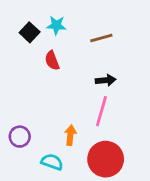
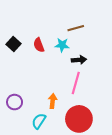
cyan star: (56, 25) -> (62, 45), moved
black square: (30, 32) -> (13, 44), moved
cyan semicircle: (52, 162) -> (39, 121), turned -77

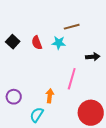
black arrow: (79, 60) -> (93, 57), moved
red circle: (79, 119) -> (91, 113), moved

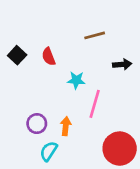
cyan star: (59, 43) -> (76, 80), moved
black arrow: (93, 57) -> (122, 64), moved
purple circle: (14, 97) -> (37, 124), moved

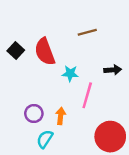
red semicircle: (49, 57) -> (45, 52), size x1.6
black arrow: (122, 64) -> (113, 70), moved

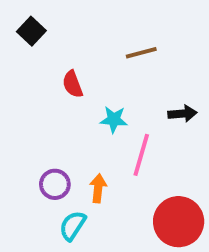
black square: (16, 50) -> (31, 31), moved
red semicircle: (45, 52) -> (73, 84), size x0.6

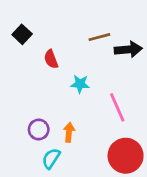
black square: (31, 31) -> (22, 34), moved
black arrow: (183, 114) -> (128, 49), moved, size x1.4
pink line: (141, 155) -> (117, 107), moved, turned -40

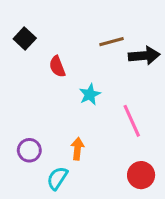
cyan star: (80, 84) -> (90, 94), turned -30
purple circle: (39, 129) -> (29, 150), moved
red circle: (126, 156) -> (141, 175), size x0.7

